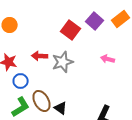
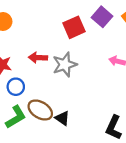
red square: (71, 30) -> (74, 27), turned 30
brown ellipse: (42, 101) -> (40, 110), turned -30

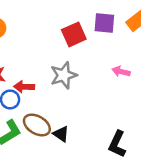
purple square: (102, 17) -> (104, 23), turned -36
red arrow: (38, 58) -> (24, 87), moved

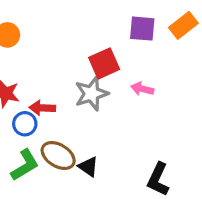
red square: (74, 34) -> (104, 63), moved
pink arrow: (121, 71) -> (142, 89), moved

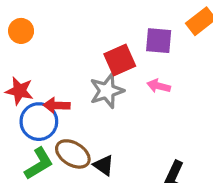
purple square: (142, 29) -> (159, 41), moved
blue circle: (25, 124) -> (39, 122), size x1.5

